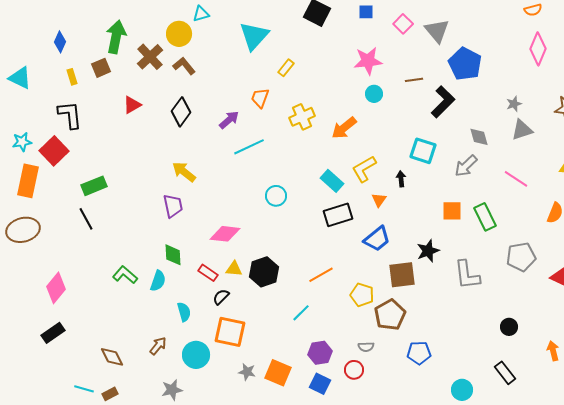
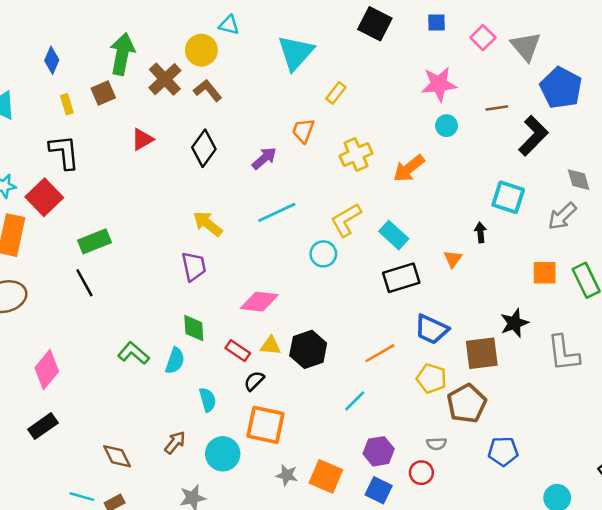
cyan triangle: (201, 14) -> (229, 25), turned 30
cyan line: (249, 147) -> (277, 212), moved
yellow L-shape: (364, 169) -> (346, 220), moved
blue trapezoid: (377, 239) -> (431, 329), moved, turned 64

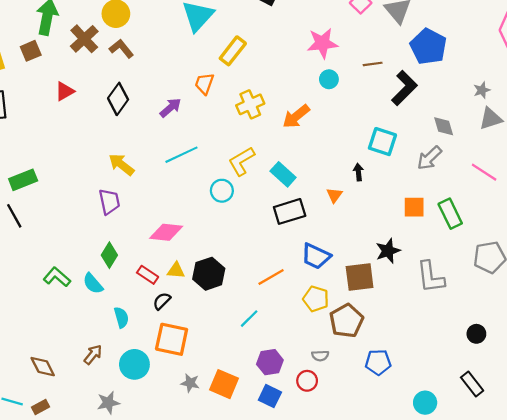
yellow rectangle: (336, 93) -> (233, 51), size x1.5
green diamond: (194, 328) -> (109, 255), turned 35
cyan semicircle: (175, 361) -> (93, 284), turned 120

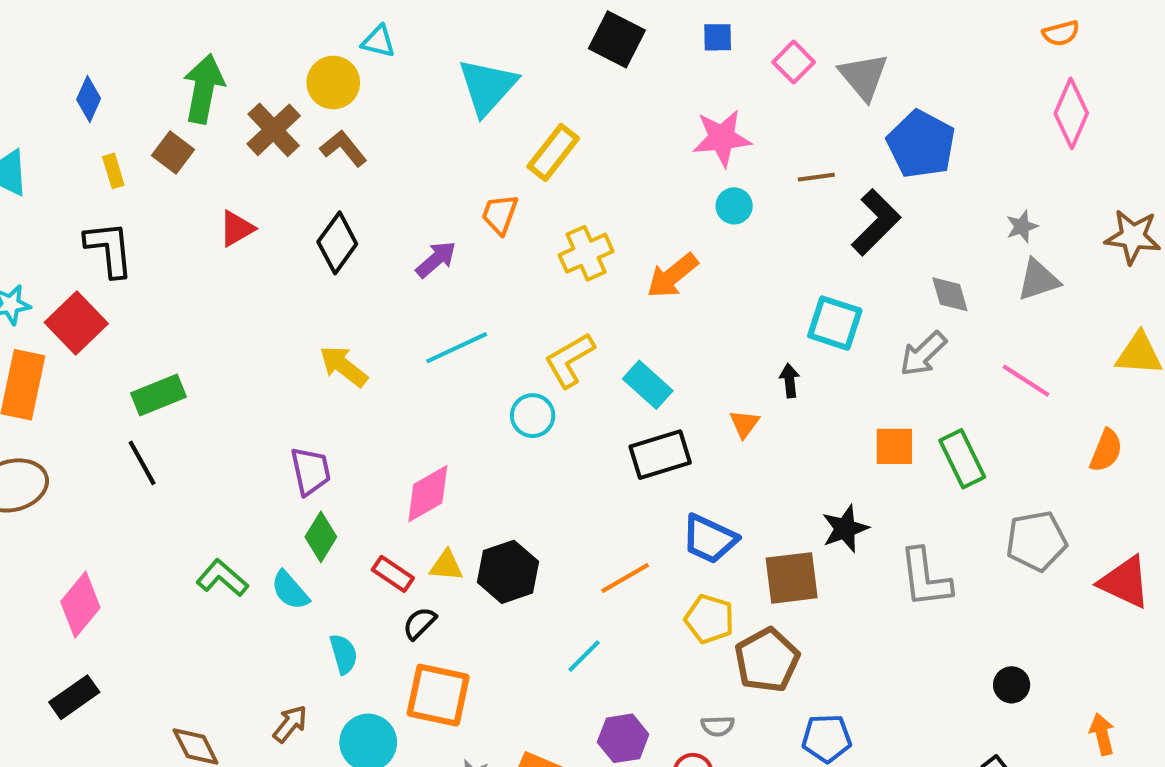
brown square: (31, 51) -> (173, 152), turned -30
purple trapezoid: (109, 202) -> (311, 471), moved
pink diamond: (166, 232) -> (428, 494), turned -36

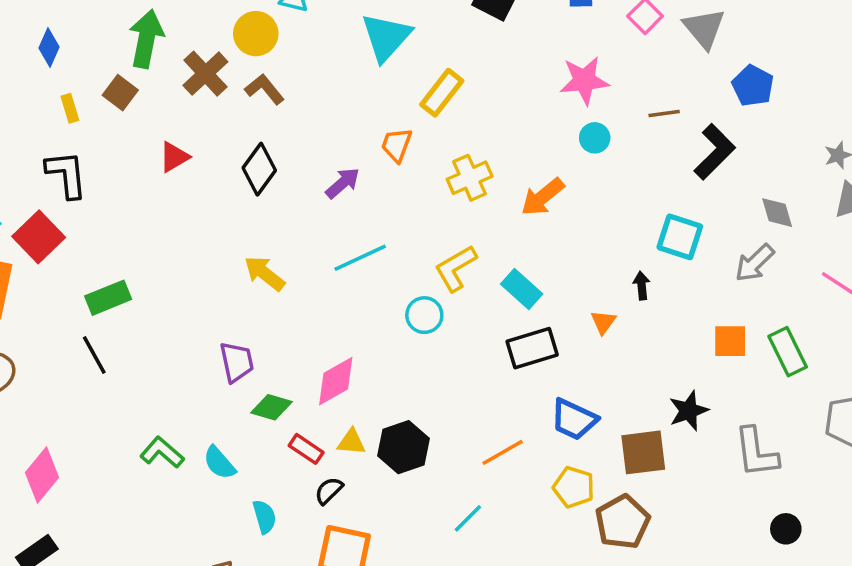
blue pentagon: (921, 144) -> (753, 86), size x0.7
green diamond: (321, 537) -> (271, 407), moved, turned 75
black circle: (1012, 685) -> (786, 529), moved

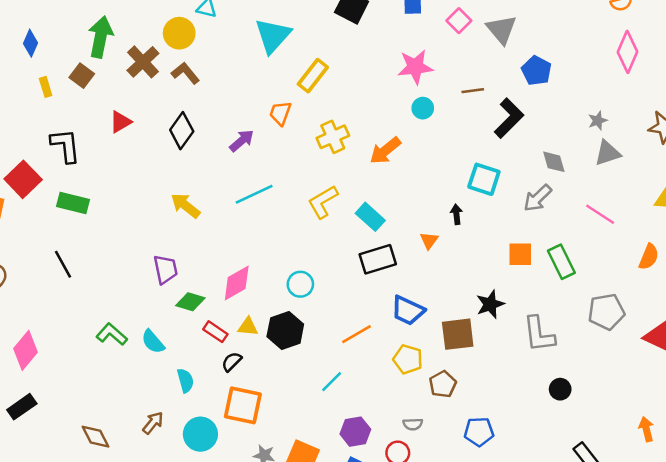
black L-shape: (66, 174) -> (66, 146), moved
green rectangle: (108, 298) -> (73, 203), moved, turned 36
cyan circle: (424, 315) -> (300, 284), moved
brown pentagon: (622, 522) -> (443, 384), size x0.7

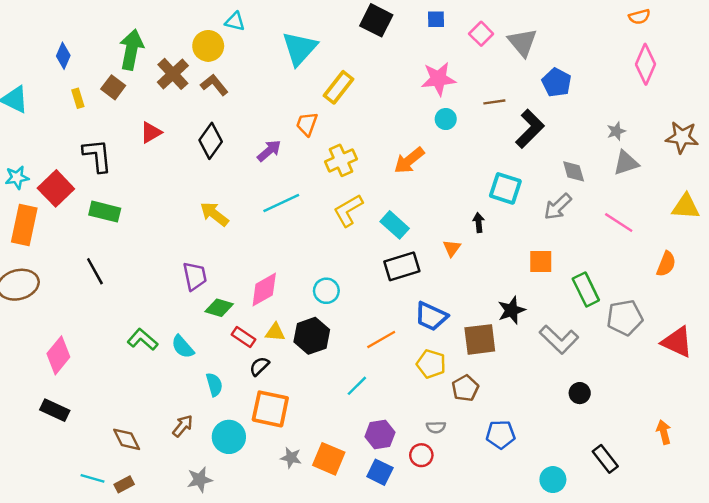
yellow cross: (333, 137) -> (341, 160), moved
green rectangle: (561, 262) -> (586, 290), moved
gray L-shape: (539, 334) -> (559, 339), turned -39
black rectangle: (22, 407) -> (55, 410), turned 60

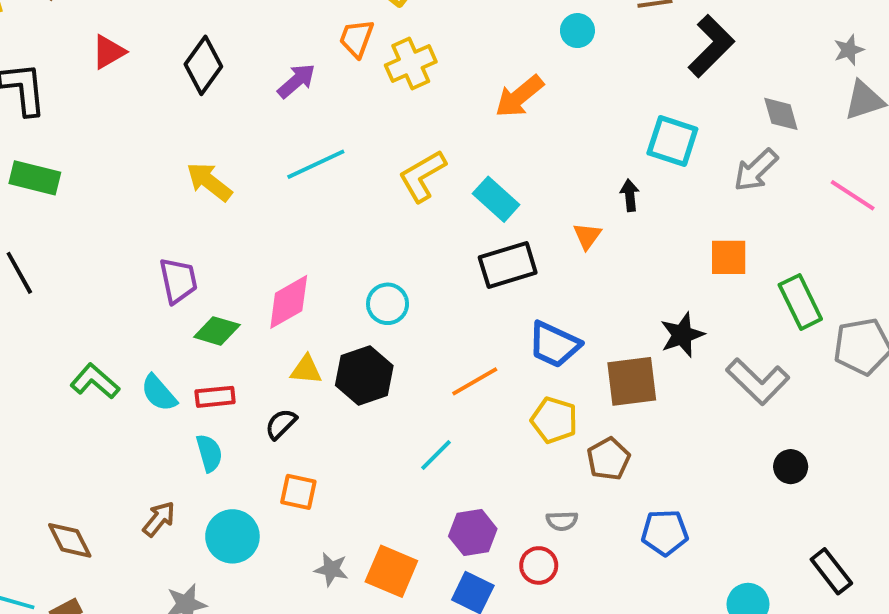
yellow cross: (341, 160) -> (411, 63), moved
red rectangle: (244, 337) -> (215, 397), moved, turned -40
orange square: (270, 409) -> (298, 492), size x0.6

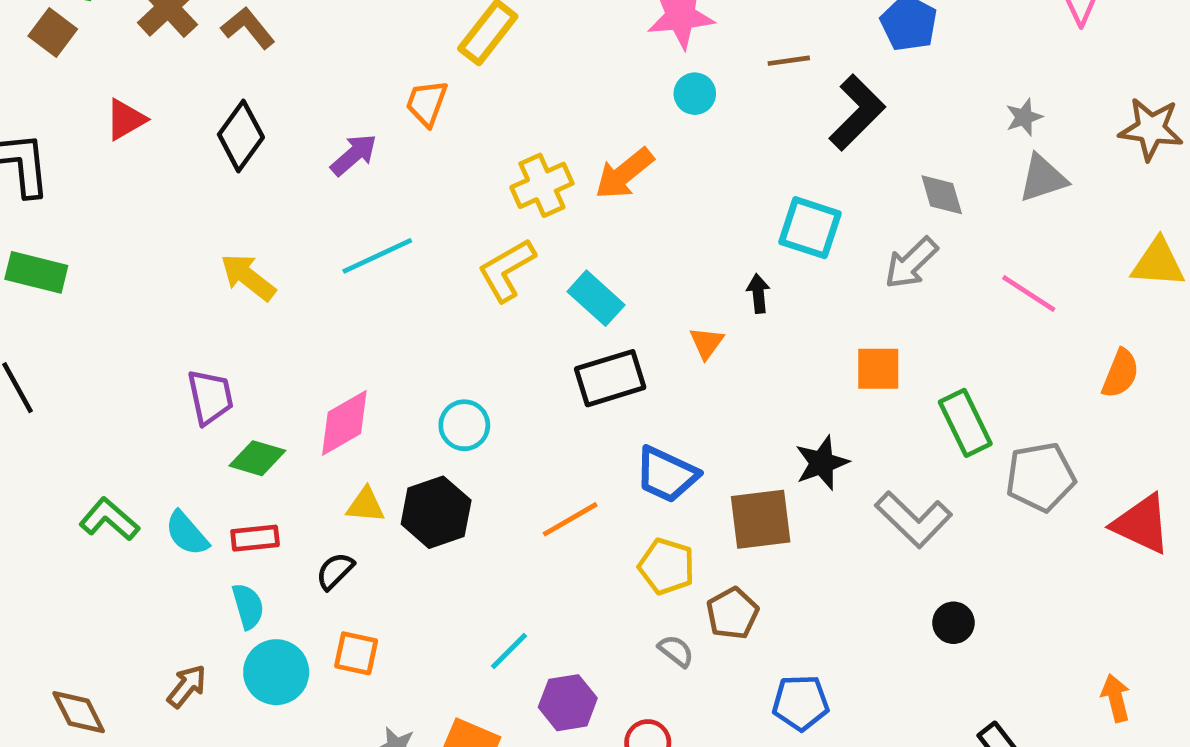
yellow cross: (411, 63) -> (542, 185), moved
cyan line: (436, 455) -> (509, 651), moved
gray semicircle: (562, 521) -> (676, 651), moved, turned -140
cyan circle: (232, 536) -> (276, 672), moved

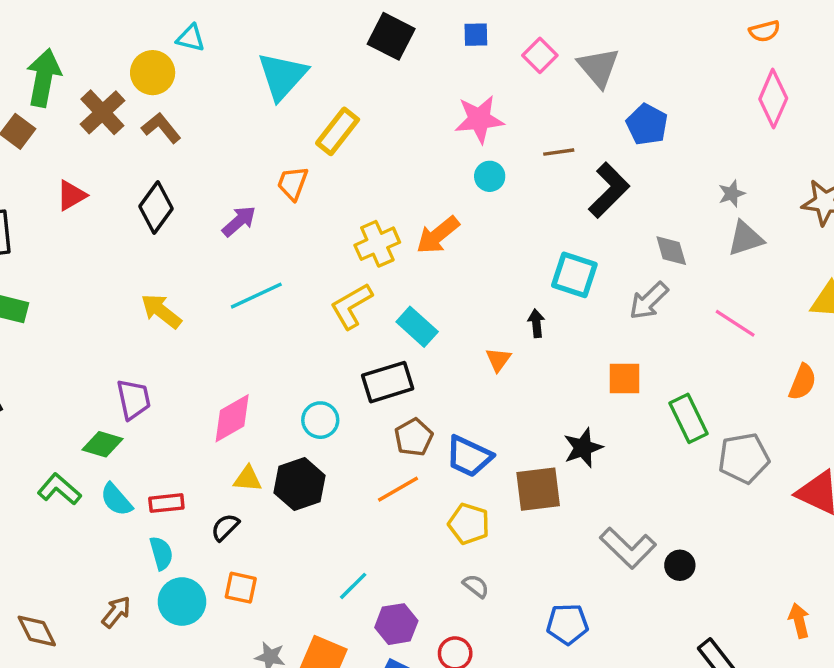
black rectangle: (610, 378) -> (388, 382), moved
green diamond: (257, 458) -> (102, 444), moved
gray L-shape: (913, 519) -> (628, 548), moved
brown pentagon: (732, 613) -> (414, 437), moved

